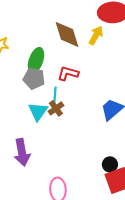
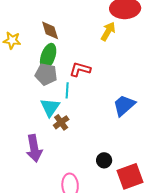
brown diamond: (67, 34) -> (50, 30), moved, size x0.7
brown cross: (56, 108) -> (61, 122), moved
black circle: (110, 164) -> (104, 160), moved

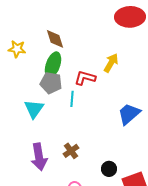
yellow arrow: (108, 31) -> (111, 63), moved
cyan triangle: (50, 107) -> (34, 109), moved
brown cross: (61, 122) -> (71, 151), moved

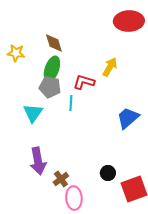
brown cross: (71, 151) -> (61, 179), moved

